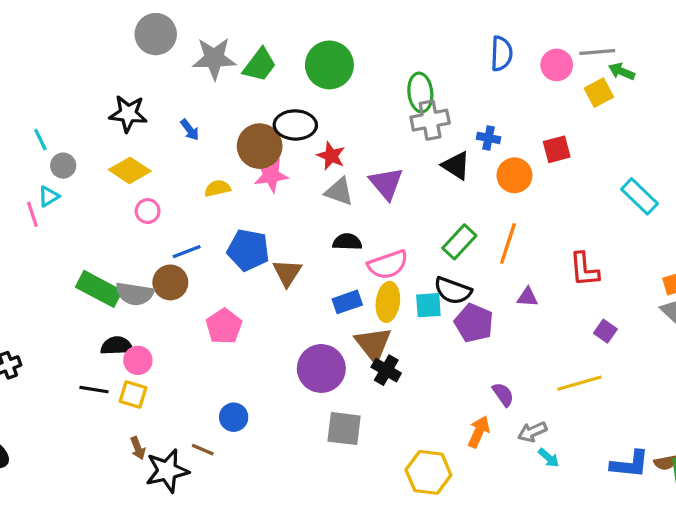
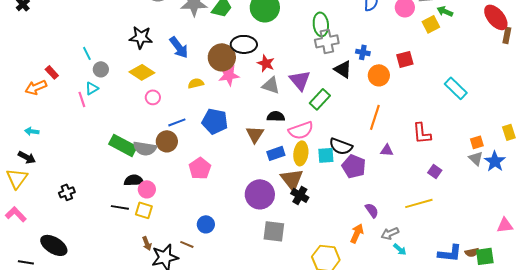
blue arrow: (190, 130) -> (179, 47), size x1.6
green rectangle: (459, 242) -> (320, 99), moved
brown triangle: (287, 273) -> (255, 134), moved

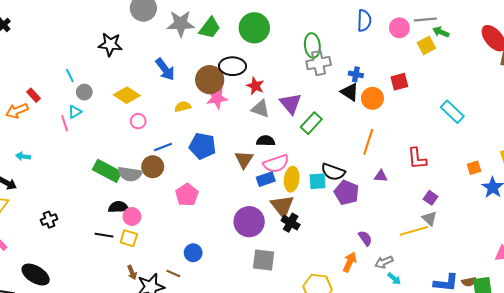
black star: (141, 37) -> (110, 44), moved
black triangle: (343, 69) -> (350, 92), moved
pink semicircle: (301, 130) -> (276, 164), moved
cyan arrow: (32, 131) -> (23, 156), moved
gray triangle: (476, 158) -> (429, 219), moved

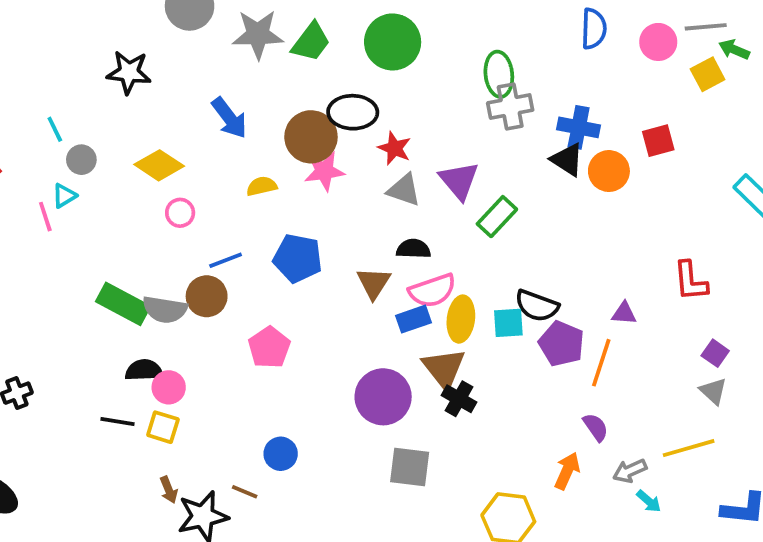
blue cross: (356, 74) -> (579, 127), size x1.5
orange line: (368, 142) -> (601, 363), moved
yellow line: (414, 231) -> (689, 448), moved

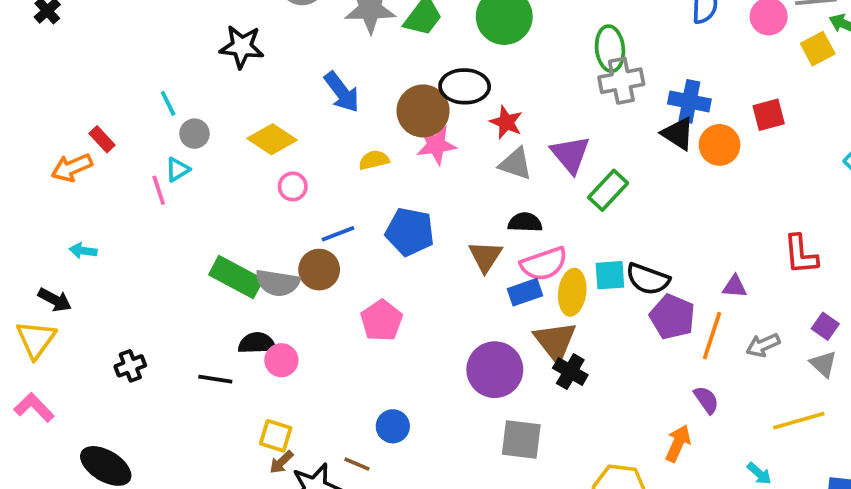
cyan square: (508, 323) -> (610, 275), moved
black line: (117, 421) -> (215, 379), moved
yellow square: (163, 427) -> (276, 436), moved
gray arrow: (630, 471) -> (763, 345), moved
brown arrow: (169, 490) -> (281, 462), turned 68

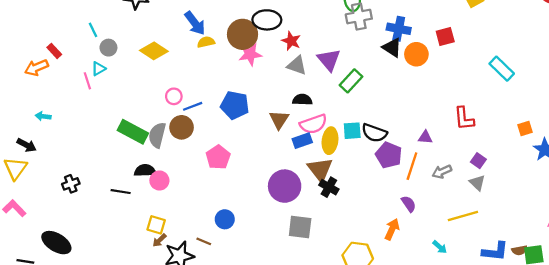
yellow semicircle: (374, 160) -> (206, 42), moved
pink circle: (293, 186) -> (174, 96), moved
gray semicircle: (278, 283) -> (157, 135), turned 95

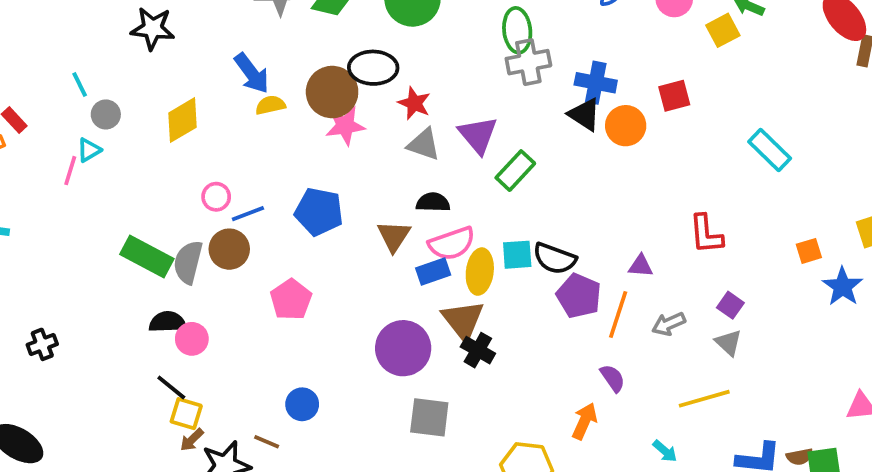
yellow diamond: (154, 51) -> (182, 120), turned -64
pink line: (87, 81) -> (70, 171), turned 35
black line: (121, 192) -> (171, 387), moved, turned 30

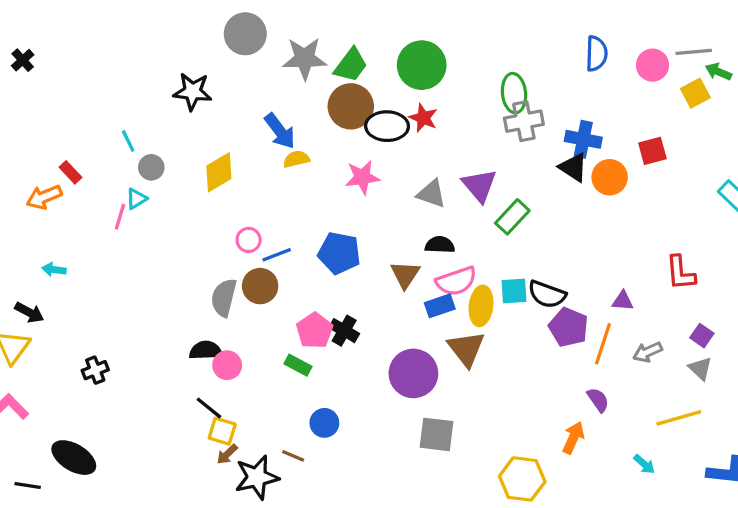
brown circle: (332, 92) -> (351, 106), moved
red star: (414, 103) -> (423, 118), moved
green rectangle: (147, 257) -> (298, 365), moved, size x0.6
black cross: (478, 350) -> (344, 331), moved

